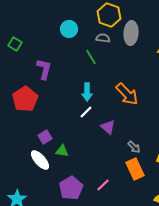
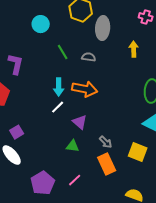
gray semicircle: (103, 38) -> (89, 57), moved
orange arrow: (127, 94) -> (85, 89), moved, turned -35
green triangle: (62, 151) -> (73, 146), moved

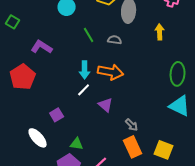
purple L-shape: (16, 64) -> (42, 47), turned -70
purple square: (17, 132) -> (57, 115), moved
green triangle: (73, 146) -> (77, 144), moved
yellow square: (138, 152) -> (164, 150), moved

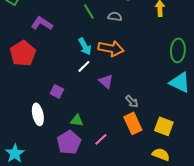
cyan arrow: (85, 70) -> (85, 46), turned -30
purple square: (57, 115) -> (57, 91), turned -32
white ellipse: (38, 138) -> (38, 114), turned 30

